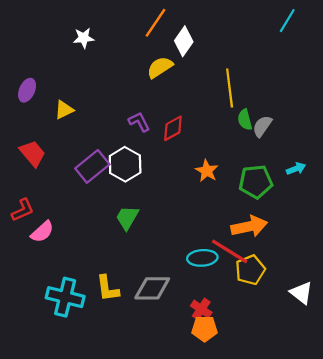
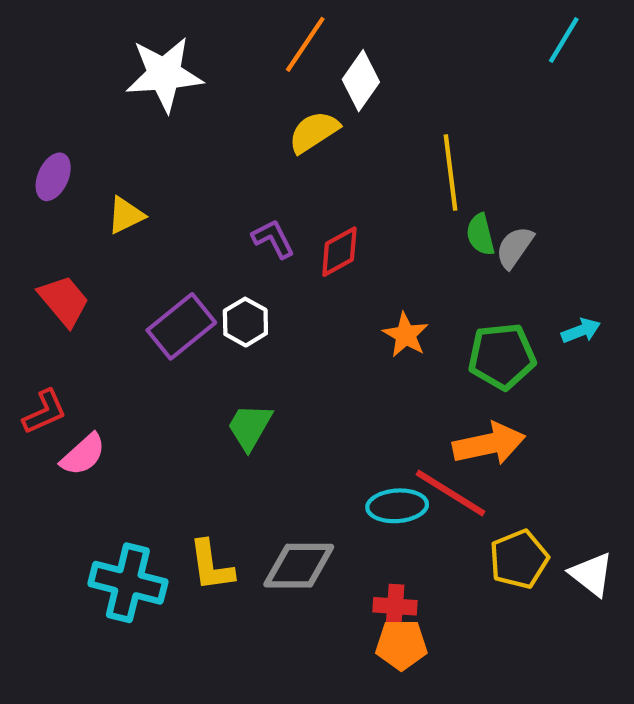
white star: (84, 38) -> (164, 74), size x1.8
white hexagon: (125, 164) -> (245, 322), size x0.7
yellow pentagon: (250, 270) -> (519, 559), moved
red cross: (201, 309) -> (395, 606), turned -30

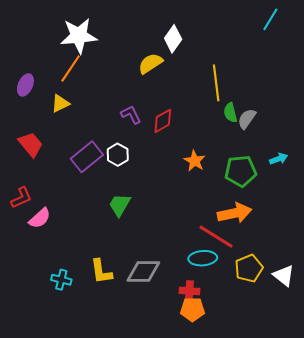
orange line: (305, 44) -> (71, 69), moved
cyan ellipse: (397, 506) -> (203, 258), moved
cyan cross: (128, 583) -> (61, 280), size x0.6

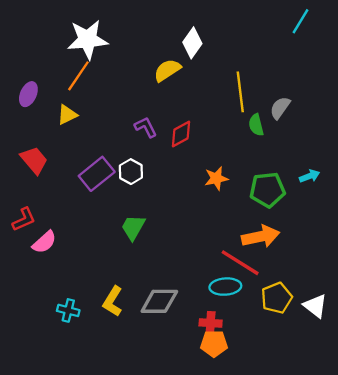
gray semicircle: (247, 119) -> (280, 108), moved
orange star: (195, 161) -> (216, 178), turned 30
yellow L-shape: (101, 271) -> (113, 301), turned 40

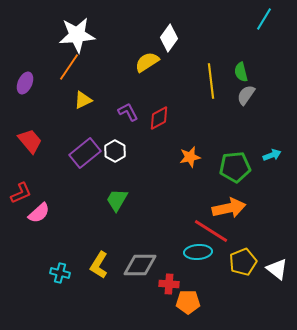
yellow triangle: (67, 115) -> (83, 100), moved
green semicircle: (256, 125) -> (241, 72), moved
red cross: (211, 323) -> (169, 284), moved

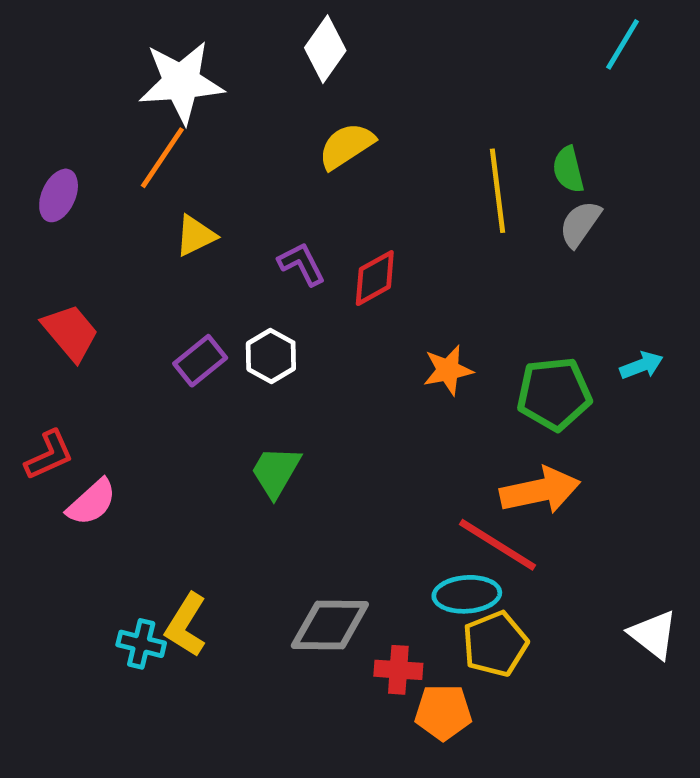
white diamond: (169, 38) -> (325, 49), moved
purple rectangle: (85, 153) -> (200, 361), size x0.7
yellow pentagon: (243, 262) -> (495, 644), moved
yellow L-shape: (99, 265) -> (186, 625), moved

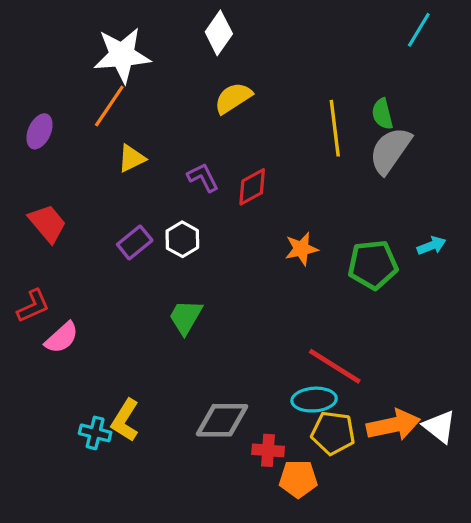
gray semicircle: (580, 224) -> (390, 150), size x1.5
orange arrow: (540, 490) -> (393, 425), moved
yellow pentagon: (495, 644) -> (333, 433), turned 30

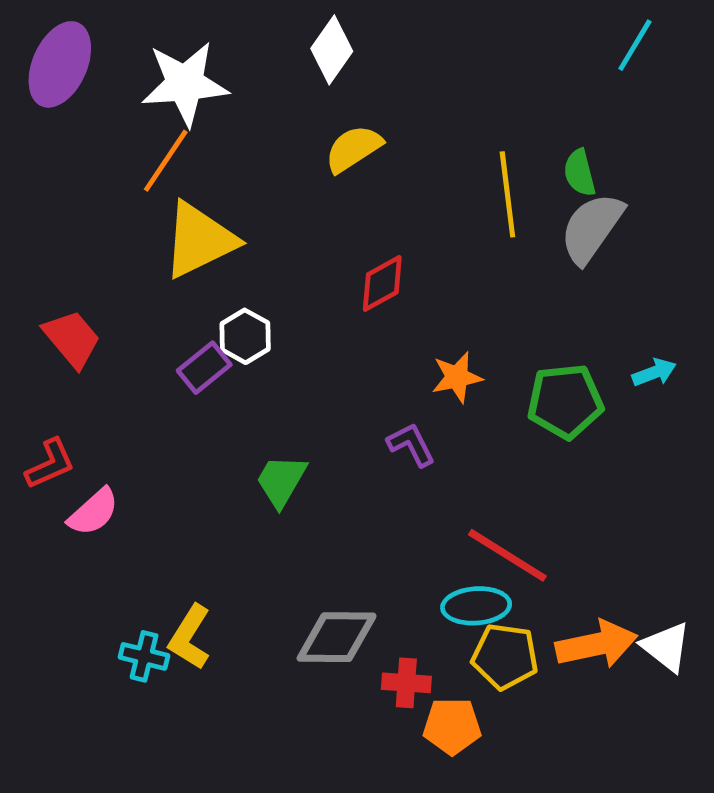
purple ellipse: (39, 131) -> (60, 64), moved, size x1.6
yellow triangle: (132, 158) -> (199, 240), size x1.8
purple L-shape: (203, 177) -> (411, 445), moved
white hexagon: (182, 239) -> (245, 336), moved

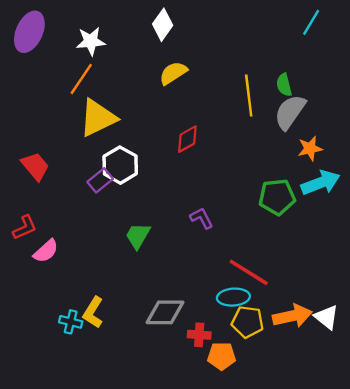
white star: (185, 84) -> (91, 41), size x0.7
white hexagon: (245, 336) -> (120, 165), size x1.4
cyan arrow: (654, 372) -> (321, 183), size x1.8
orange star: (457, 377) -> (310, 149), moved

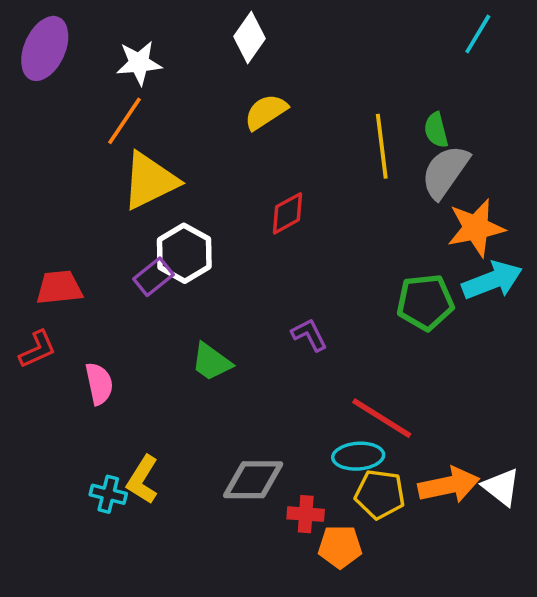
orange star: (310, 149) -> (476, 228), size x1.5
red trapezoid: (35, 166) -> (59, 288), moved, turned -56
green trapezoid: (138, 236) -> (211, 362), turned -84
pink semicircle: (46, 251) -> (99, 384), moved, turned -60

